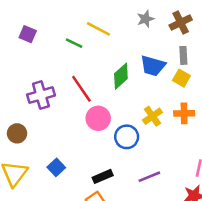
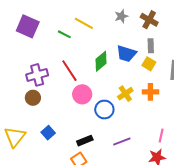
brown cross: (181, 23) -> (149, 20), turned -36
purple square: (28, 34) -> (28, 26), size x1.6
brown circle: (17, 133) -> (33, 98), moved

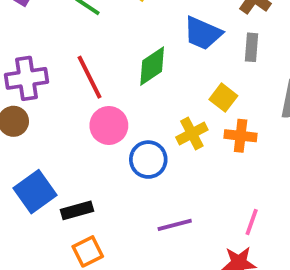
blue trapezoid: (126, 54) -> (203, 33), moved
yellow square: (149, 64) -> (223, 98), moved
blue square: (48, 133) -> (35, 192), size x1.5
black rectangle: (85, 141) -> (77, 210), moved

